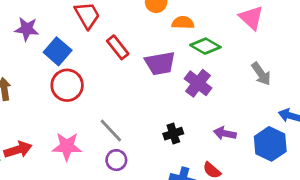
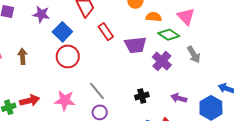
pink triangle: (251, 18) -> (186, 16), moved
gray arrow: (261, 74) -> (194, 55), moved

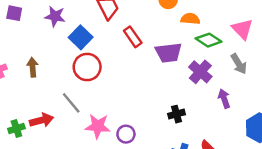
pink triangle: (186, 16) -> (242, 29), moved
gray line: (97, 91) -> (71, 103), moved
purple arrow: (179, 98) -> (224, 99), moved, turned 56
pink star: (65, 100) -> (98, 126), moved

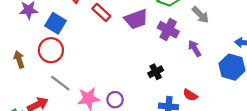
red circle: (87, 67) -> (51, 50), moved

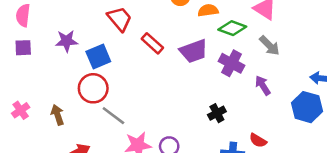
blue square: (55, 23) -> (98, 57), turned 36
brown arrow: (19, 59) -> (58, 115), moved
gray line: (60, 83) -> (113, 116), moved

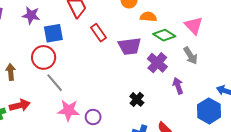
black cross: (217, 113) -> (137, 99), turned -32

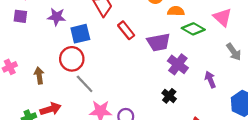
gray arrow: (191, 56) -> (234, 52), moved
purple cross: (157, 63) -> (178, 64), moved

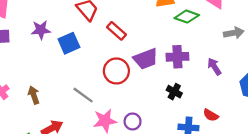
purple trapezoid: (159, 42) -> (146, 59), moved
gray arrow: (234, 52) -> (234, 33), turned -54
red circle: (72, 59) -> (116, 71), moved
purple cross: (178, 64) -> (177, 57), turned -30

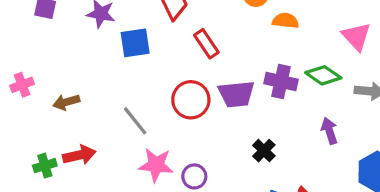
green diamond: (187, 17) -> (323, 75), moved
purple cross: (177, 57) -> (281, 81), moved
brown arrow: (34, 95) -> (66, 102), turned -102

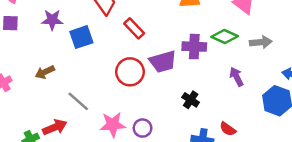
brown arrow: (66, 102) -> (45, 72), moved
gray line: (135, 121) -> (78, 101), moved

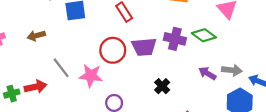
gray arrow: (261, 42) -> (232, 70), moved
purple arrow: (236, 77) -> (207, 73), turned -42
pink star: (113, 125) -> (91, 76), moved

